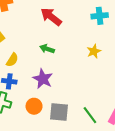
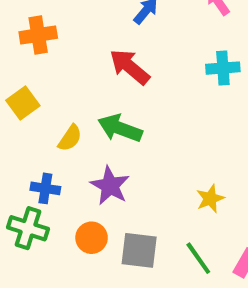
green arrow: (47, 49) -> (120, 128), size x1.5
yellow star: (94, 51) -> (210, 199), moved
yellow semicircle: (12, 60) -> (70, 138), moved

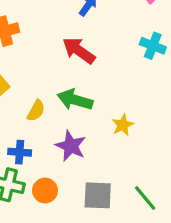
cyan cross: (223, 68) -> (153, 46), turned 30
yellow star: (210, 199) -> (123, 125), moved
orange circle: (92, 238) -> (45, 191), moved

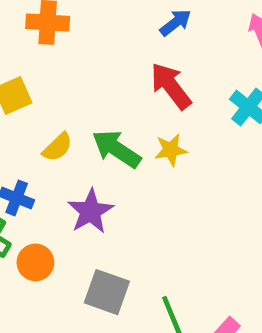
red arrow: (79, 51) -> (171, 86), moved
yellow star: (123, 125) -> (171, 150), moved

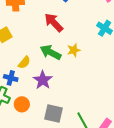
red arrow: (171, 86) -> (54, 22), moved
yellow semicircle: (57, 147) -> (24, 62), moved

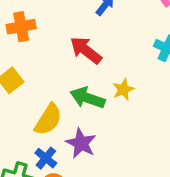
yellow semicircle: (24, 62) -> (48, 119), size x1.5
blue cross: (11, 78) -> (46, 158), moved, turned 32

